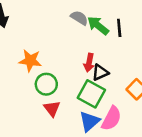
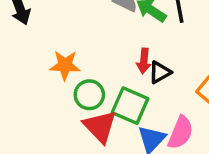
green square: (91, 94) -> (130, 106), moved
red triangle: (52, 109) -> (100, 127), size x1.5

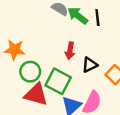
black triangle: (160, 72) -> (90, 65), moved
red triangle: (100, 127) -> (36, 94), turned -35

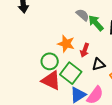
orange star: (15, 50) -> (66, 44), moved

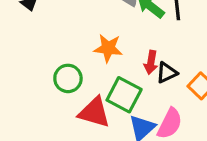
red arrow: (85, 50) -> (151, 62), moved
green circle: (50, 61) -> (68, 78), moved

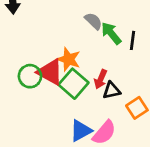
green square: (124, 95) -> (73, 84), moved
red triangle: (94, 112) -> (50, 72), moved

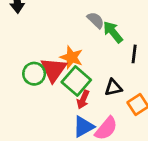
black line: (132, 40) -> (134, 54), moved
red triangle: (50, 72) -> (54, 70), turned 36
red arrow: (101, 79) -> (83, 100), moved

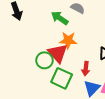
green arrow: (113, 32) -> (60, 18), moved
green square: (76, 81) -> (62, 78), moved

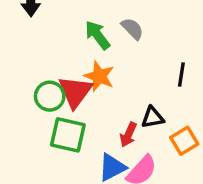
red arrow: (86, 68) -> (128, 135), moved
green square: (62, 78) -> (68, 135), turned -30

